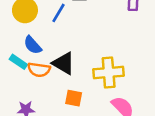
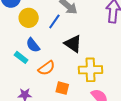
black triangle: (63, 63) -> (73, 44), moved
orange semicircle: (39, 70) -> (46, 68), moved, turned -48

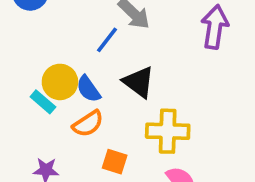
yellow circle: (29, 18) -> (60, 82), moved
blue semicircle: (33, 45) -> (88, 89), moved

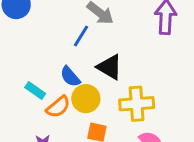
yellow circle: (60, 82) -> (86, 99), moved
orange semicircle: (88, 124) -> (58, 107), moved

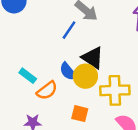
blue semicircle: (70, 77) -> (68, 71), moved
yellow circle: (86, 99) -> (85, 76), moved

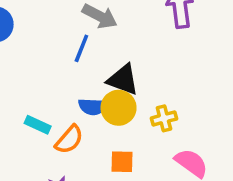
blue semicircle: (68, 71) -> (93, 107), turned -36
yellow cross: (115, 90) -> (164, 118), size x0.6

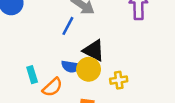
cyan rectangle: (38, 125) -> (32, 75), turned 42

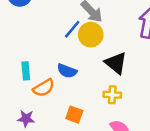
black triangle: (94, 51) -> (116, 63), moved
yellow circle: (89, 69) -> (91, 35), moved

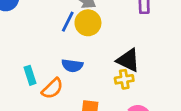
black triangle: (116, 63) -> (128, 60), moved

